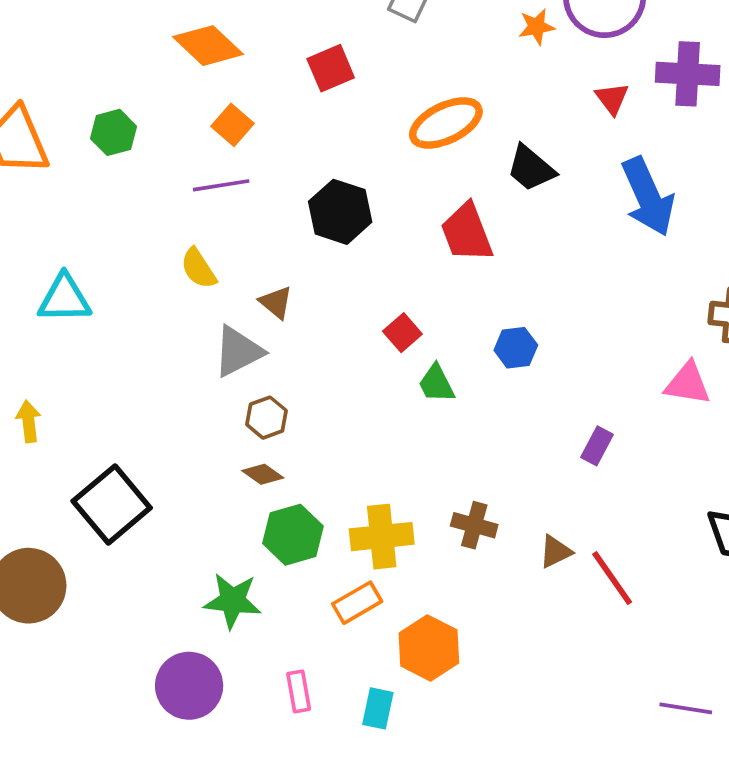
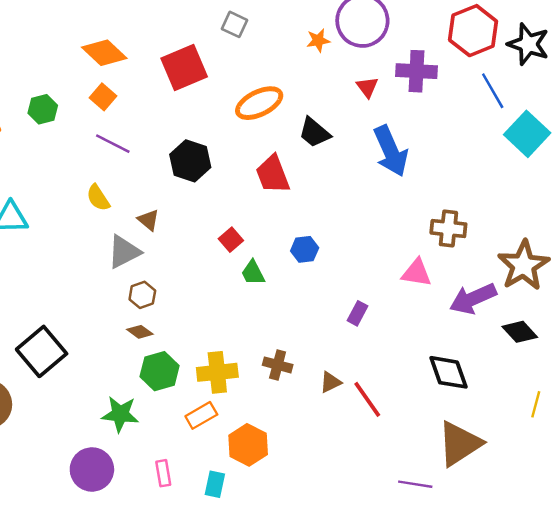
red square: (331, 68) -> (184, 67), size x1.5
orange square: (233, 125) -> (103, 97), moved
purple line: (221, 185) -> (113, 144), turned 36

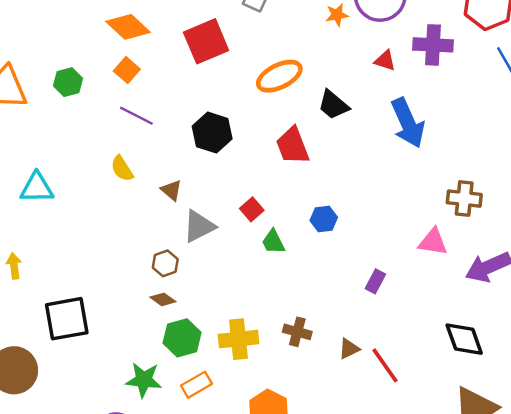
red triangle: (367, 87) -> (385, 61), turned -35
gray triangle: (124, 252) -> (199, 226), moved
black square: (42, 351) -> (67, 319), turned 30
orange rectangle: (201, 415) -> (196, 385), moved

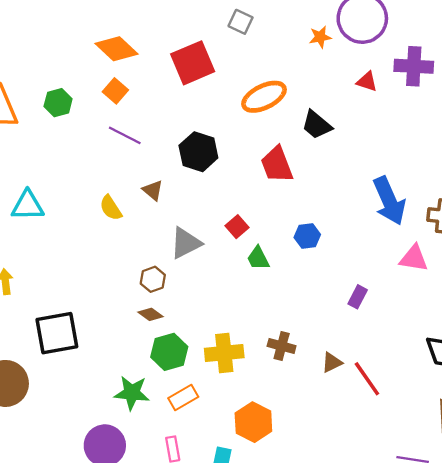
blue arrow: (408, 123) -> (389, 201), moved
yellow semicircle: (122, 169) -> (111, 208), moved
brown triangle: (171, 190) -> (153, 190), moved

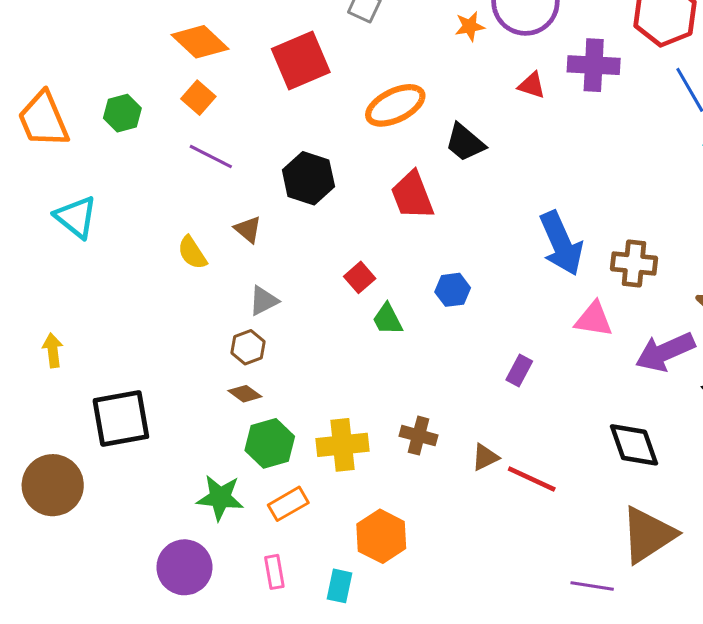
cyan triangle: (28, 206) -> (76, 217), moved, turned 40
gray triangle: (186, 243) -> (264, 301), moved, size x0.7
red line: (367, 379) -> (532, 479), turned -30

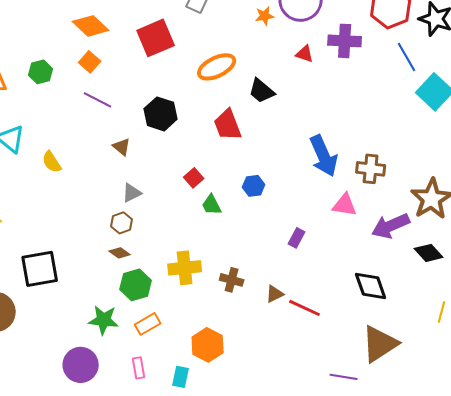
yellow semicircle: (192, 253) -> (52, 162), moved
yellow cross: (343, 445) -> (185, 268), moved

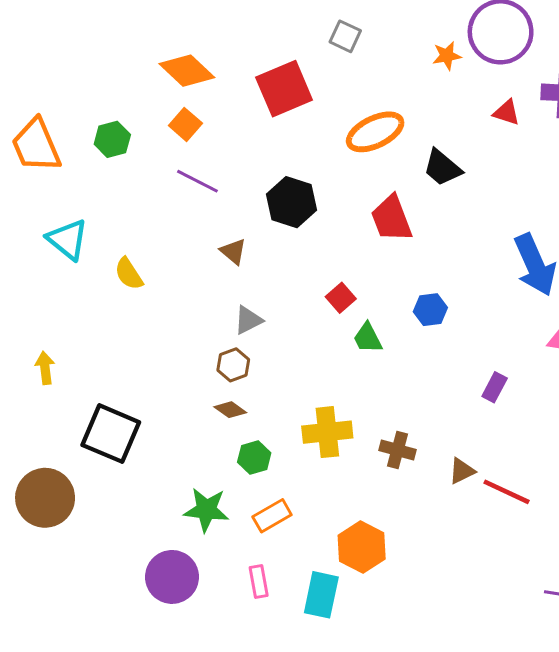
black square: (40, 269) -> (111, 434), turned 33
green hexagon: (136, 285) -> (254, 457), size x0.7
cyan rectangle: (181, 377) -> (321, 595), size x1.4

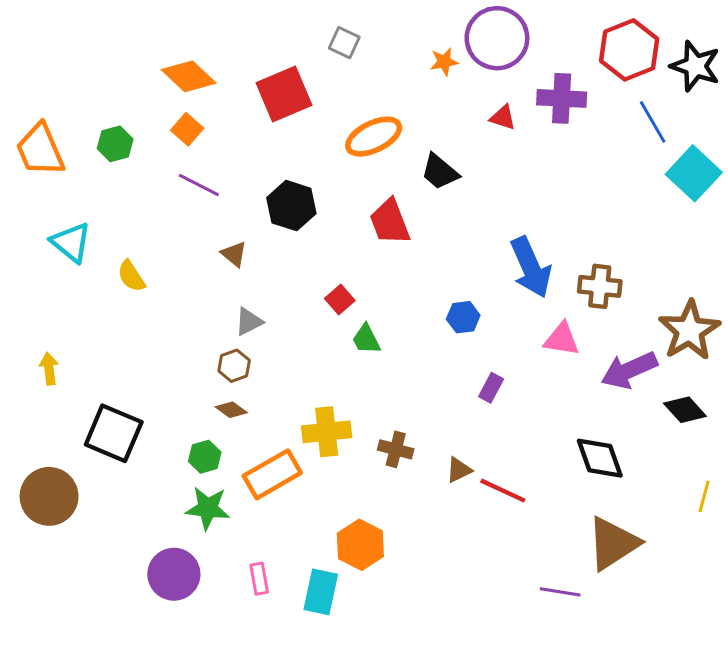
blue hexagon: (430, 310) -> (463, 317), moved
green hexagon: (254, 457) -> (205, 457), moved
orange rectangle: (272, 516) -> (272, 474), moved, size x1.5

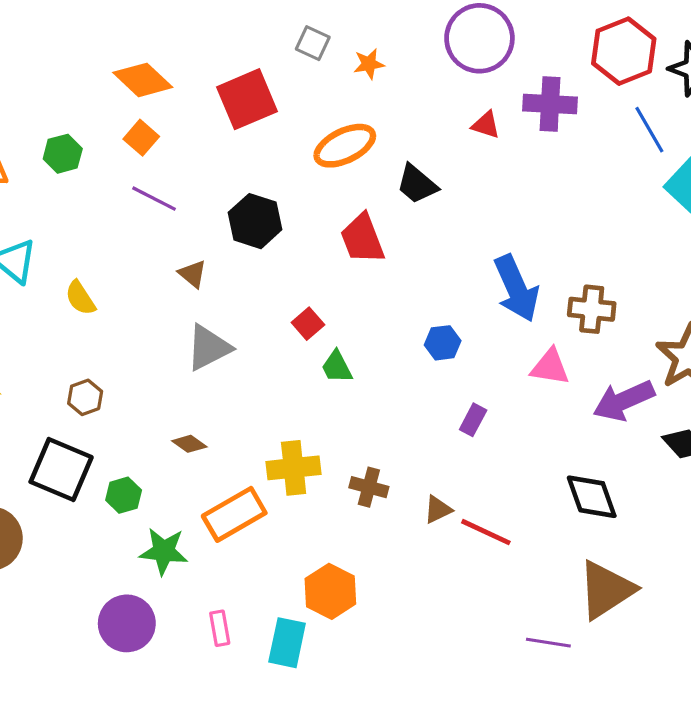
orange star: (444, 62) -> (369, 64), moved
gray triangle: (249, 322) -> (209, 348), size x1.5
brown hexagon: (234, 366) -> (85, 397), moved
green hexagon: (205, 457) -> (124, 495), moved

